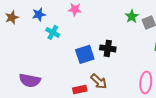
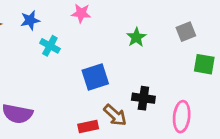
green star: (132, 16) -> (136, 37), moved
black cross: (108, 48) -> (143, 98), moved

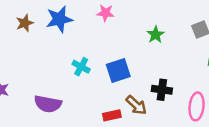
blue star: (30, 20) -> (59, 19), size x1.5
cyan cross: (50, 46) -> (81, 67), moved

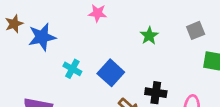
blue star: (59, 19) -> (42, 37), moved
blue square: (118, 71) -> (111, 73), turned -30

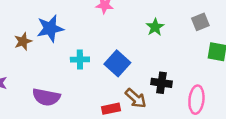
brown star: (14, 24) -> (23, 41), moved
cyan cross: (72, 69) -> (80, 59), turned -30

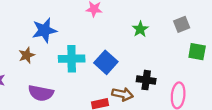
brown star: (23, 41) -> (27, 55), moved
cyan cross: (80, 59) -> (72, 59), size x1.5
brown arrow: (136, 98) -> (122, 94), turned -30

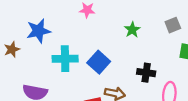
brown star: (27, 55) -> (12, 49), moved
black cross: (146, 80) -> (146, 73), moved

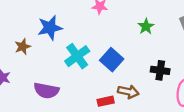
cyan cross: (65, 59) -> (77, 56), turned -35

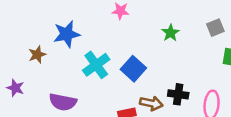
black cross: (160, 70) -> (178, 94), moved

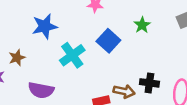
brown star: (37, 55) -> (17, 58), moved
blue square: (133, 69) -> (108, 41), moved

